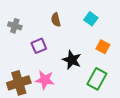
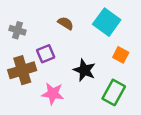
cyan square: (91, 19) -> (107, 22), size x1.6
brown semicircle: (56, 20) -> (66, 23), turned 136
brown cross: (19, 83) -> (22, 70), moved

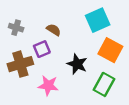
cyan square: (107, 22) -> (98, 20), turned 30
brown semicircle: (66, 23) -> (54, 30), moved
orange square: (121, 55) -> (110, 50), size x1.6

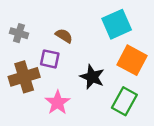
purple square: (42, 49) -> (50, 59), turned 35
pink star: (48, 86) -> (58, 103), turned 30

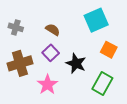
purple square: (50, 59) -> (51, 53), moved, turned 35
orange square: (132, 60) -> (109, 50), size x0.7

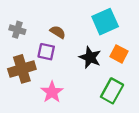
purple square: (51, 53) -> (46, 52), moved, turned -35
black star: (76, 63) -> (90, 57), moved

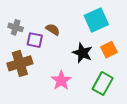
purple square: (46, 52) -> (35, 40), moved
orange square: (119, 54) -> (109, 50), turned 35
pink star: (52, 92) -> (61, 80), moved

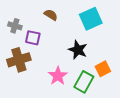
brown semicircle: (53, 30) -> (51, 15), moved
orange square: (109, 50) -> (103, 69), moved
green rectangle: (103, 84) -> (84, 82), moved

